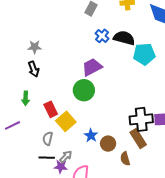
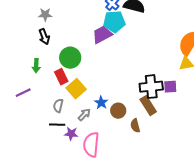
cyan pentagon: (144, 54) -> (114, 22), moved
green circle: (84, 90) -> (70, 58), moved
gray arrow: (66, 157) -> (84, 115), moved

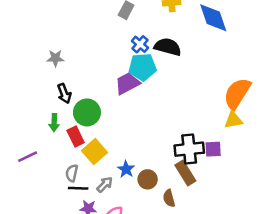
black arrow: (44, 37) -> (64, 94), moved
green arrow: (36, 66) -> (54, 123), moved
black line: (57, 125) -> (78, 188), moved

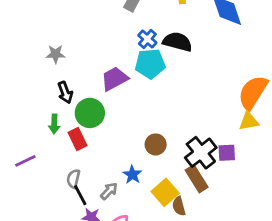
purple trapezoid: (127, 83) -> (114, 79), moved
black cross: (189, 149) -> (201, 153), turned -32
yellow square: (95, 152) -> (165, 192), moved
brown circle: (148, 179) -> (156, 144), moved
black line: (78, 188) -> (80, 195), turned 60

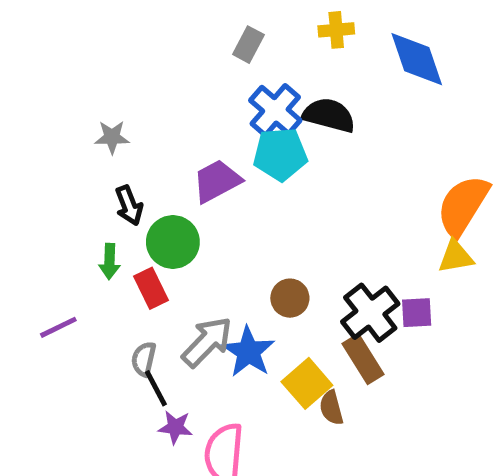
blue cross: (147, 39) -> (275, 110), size x1.5
blue star: (132, 175) -> (248, 352), size x1.5
gray arrow: (109, 191) -> (207, 342), moved, size x1.6

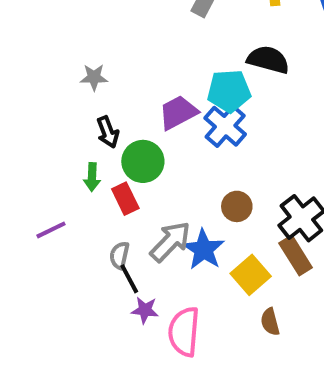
blue cross: (275, 110) -> (225, 126), moved
brown semicircle: (331, 408) -> (270, 322), moved

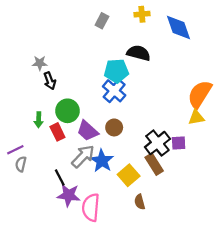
purple trapezoid: (178, 113) -> (87, 131), moved, turned -110
black arrow: (108, 132) -> (50, 81), moved
brown circle: (237, 206) -> (114, 127), moved
gray semicircle: (119, 255) -> (21, 164), moved
purple star: (145, 310) -> (69, 195), size x1.5

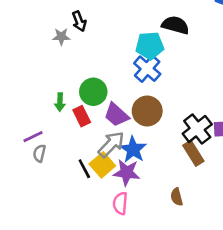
black arrow: (50, 81) -> (79, 21), moved
brown circle: (114, 127) -> (147, 111), size x1.5
yellow square: (129, 175) -> (102, 165), moved
purple star: (69, 195) -> (127, 173), moved
pink semicircle: (91, 207) -> (120, 203), size x0.7

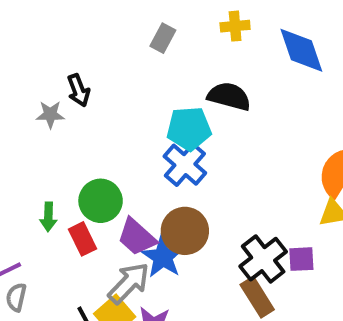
blue star: (133, 149) -> (163, 257), moved

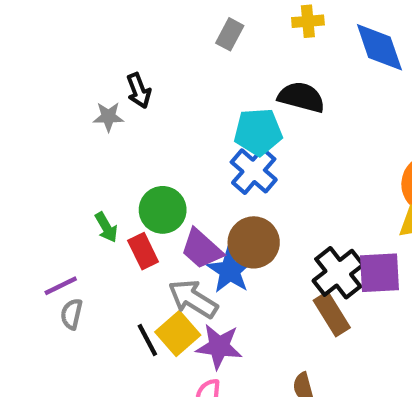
green arrow: (48, 217) -> (106, 227), turned -32
purple square: (301, 259) -> (379, 273), size x1.5
gray arrow: (129, 283) -> (193, 299), turned -102

